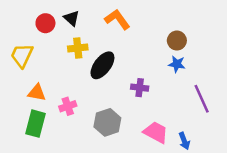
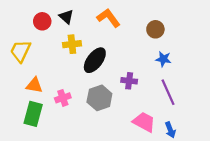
brown circle: (177, 41) -> (155, 29), moved
purple line: (202, 99) -> (168, 92), moved
gray hexagon: (107, 122) -> (99, 98), moved

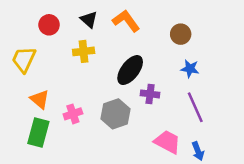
black triangle: (66, 17) -> (89, 20), moved
black ellipse: (95, 60) -> (130, 70), moved
orange triangle: (34, 85) -> (40, 99), turned 30

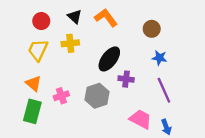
yellow trapezoid: (24, 59) -> (38, 50), moved

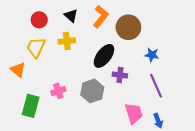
orange L-shape: (106, 18) -> (101, 17), turned 75
brown circle: (152, 29) -> (128, 27), moved, size x1.5
orange triangle: (33, 83) -> (18, 70), moved
pink trapezoid: (141, 119) -> (134, 113), turned 45

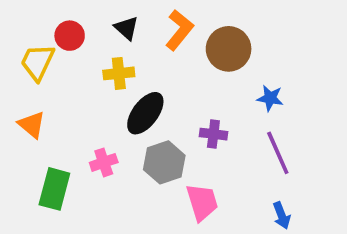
yellow trapezoid: (36, 47) -> (37, 62), moved
black ellipse: (104, 56) -> (145, 113), moved
pink trapezoid: (134, 113) -> (202, 202), moved

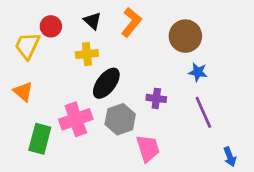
brown circle: (229, 49) -> (185, 36), moved
pink cross: (104, 162) -> (76, 119), size x1.6
blue arrow: (282, 215) -> (230, 157), moved

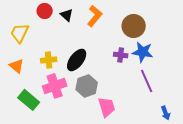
red circle: (51, 26) -> (45, 11), moved
yellow cross: (87, 54) -> (49, 60), moved
blue star: (198, 72) -> (143, 52), size x1.5
purple cross: (156, 98) -> (121, 55), moved
green rectangle: (40, 139) -> (29, 100), turned -65

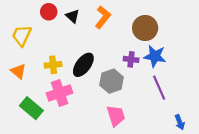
gray hexagon: (87, 86) -> (112, 81), moved

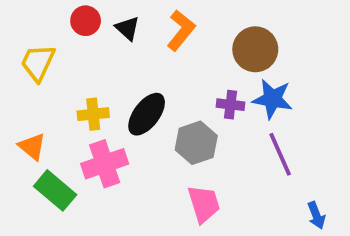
orange triangle: (18, 71) -> (32, 147), moved

